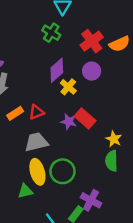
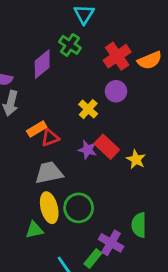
purple diamond: (57, 70) -> (42, 64), moved
orange rectangle: (15, 113) -> (37, 129), moved
yellow star: (114, 139) -> (136, 159), moved
green semicircle: (112, 161) -> (139, 225), moved

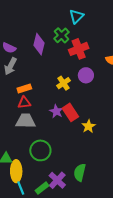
red cross: (117, 56) -> (79, 49), moved
purple diamond: (42, 64) -> (39, 44), turned -50
red triangle: (50, 138) -> (24, 103), moved
yellow ellipse: (49, 208) -> (16, 171), moved

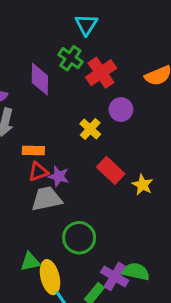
orange rectangle: (24, 88) -> (33, 151), turned 32
purple star: (56, 111) -> (59, 176), moved
green semicircle: (80, 172) -> (136, 272), moved, turned 102

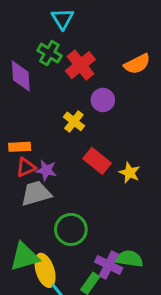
green triangle: (30, 262) -> (24, 257), size x1.5

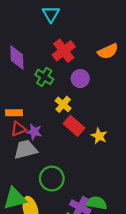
green cross: (49, 53) -> (44, 77), moved
yellow cross: (74, 121) -> (63, 104), moved

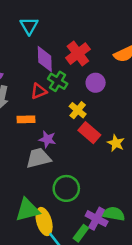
cyan triangle: (51, 14) -> (29, 26), moved
purple diamond: (17, 58) -> (45, 59), moved
red triangle: (18, 129) -> (39, 91), moved

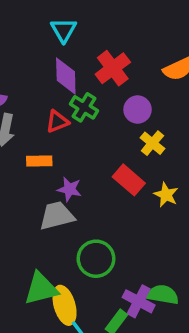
cyan triangle: (29, 26) -> (64, 30), moved
yellow cross: (78, 110) -> (152, 143), moved

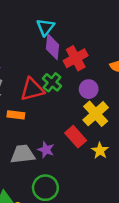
purple diamond: (66, 76) -> (53, 47), moved
red triangle: (57, 121) -> (32, 89), size x1.5
yellow cross: (152, 143) -> (96, 114), size x1.5
purple star: (69, 189) -> (46, 150), moved

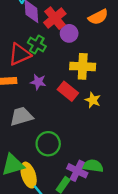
purple circle: (89, 89) -> (69, 33), moved
yellow cross: (96, 114) -> (83, 66), turned -35
purple star: (46, 150) -> (38, 82), moved

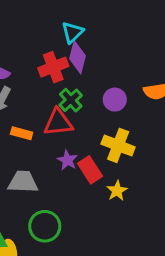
red cross: (55, 18) -> (53, 67), moved
red triangle: (20, 54) -> (58, 122), moved
purple star: (38, 82) -> (67, 160), moved

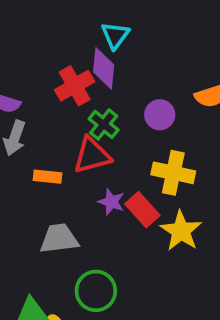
cyan triangle: (72, 32) -> (115, 35), moved
yellow star: (117, 191) -> (181, 231), size x1.5

